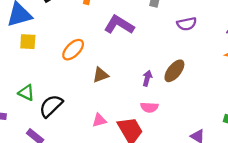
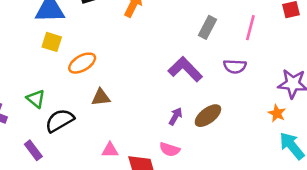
purple L-shape: (119, 25) -> (185, 69), moved
orange ellipse: (73, 50) -> (82, 63), moved
brown triangle: (101, 75) -> (101, 97), moved

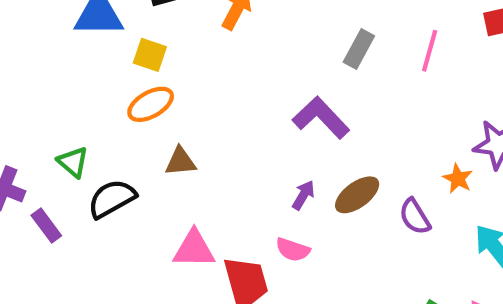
yellow square: (52, 42) -> (150, 55), moved
purple semicircle: (235, 66) -> (415, 217), moved, turned 55
orange star: (277, 113) -> (458, 179), moved
purple rectangle: (33, 150) -> (46, 226), moved
pink triangle: (110, 150) -> (194, 249), size x1.5

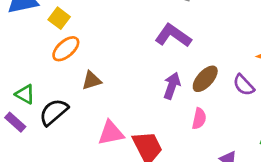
yellow square: (150, 55) -> (59, 18), turned 30
purple arrow: (303, 195) -> (172, 86), size x1.4
purple rectangle: (46, 226) -> (15, 122), moved
pink semicircle: (293, 250) -> (199, 119), moved, turned -85

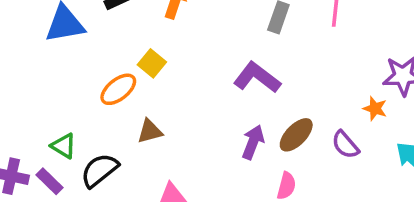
yellow square: (59, 18) -> (152, 63), moved

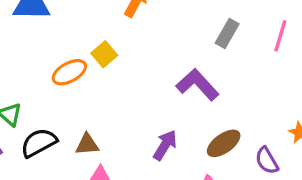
brown triangle: (150, 131) -> (87, 144), moved
purple arrow: (253, 142) -> (165, 145), moved

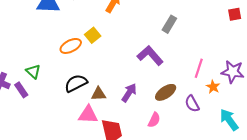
pink line: (280, 36) -> (199, 68), moved
black semicircle: (39, 143) -> (76, 83), moved
brown triangle: (87, 144) -> (99, 94), moved

